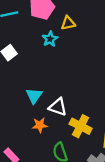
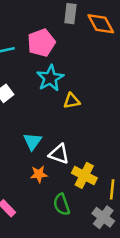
yellow triangle: (68, 23) -> (72, 101), moved
cyan star: (50, 39) -> (50, 78), size x1.5

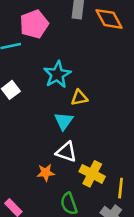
pink pentagon: (41, 43) -> (34, 24), moved
cyan triangle: (32, 141) -> (64, 121), moved

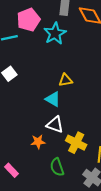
cyan star: (57, 74) -> (55, 33), moved
cyan triangle: (64, 121) -> (53, 99), turned -35

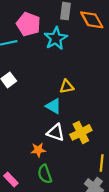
pink pentagon: (28, 20) -> (28, 24), turned -30
yellow cross: (76, 143) -> (81, 132), moved, turned 36
green semicircle: (57, 167) -> (45, 174), moved

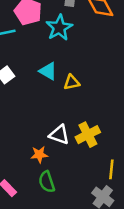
cyan triangle: (54, 106) -> (48, 71), moved

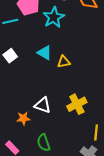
white triangle: (59, 135) -> (43, 105), moved
orange star: (39, 155) -> (23, 118), moved

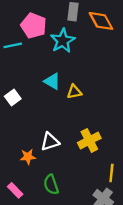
white square: (10, 56) -> (13, 98), moved
white triangle: (43, 105) -> (50, 142), turned -36

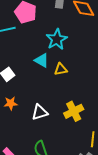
cyan star: (63, 41) -> (57, 39), moved
orange star: (28, 157) -> (11, 103), moved

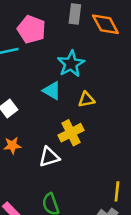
yellow triangle: (61, 69) -> (86, 100), moved
yellow cross: (74, 111) -> (71, 133), moved

